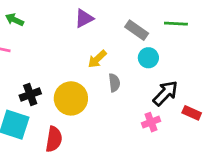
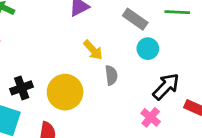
yellow arrow: (97, 59) -> (93, 50), turned -90
pink cross: (151, 122) -> (151, 117), turned -30

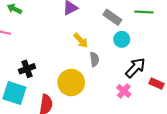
yellow circle: (65, 92) -> (71, 82), moved

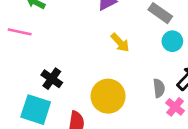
gray semicircle: (94, 59) -> (159, 88), moved
black cross: (27, 69) -> (52, 79), turned -35

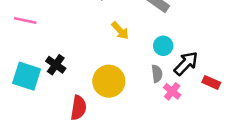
cyan circle: (172, 41) -> (163, 46), moved
cyan square: (36, 110) -> (27, 76), moved

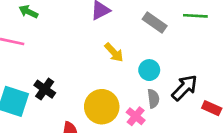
cyan circle: (163, 46) -> (149, 70), moved
pink cross: (172, 91) -> (136, 116), moved

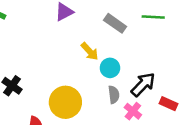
yellow arrow: (114, 52) -> (90, 51), moved
pink cross: (136, 116) -> (133, 111), moved

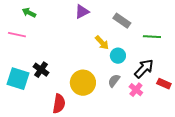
green line: (153, 17) -> (152, 37), moved
gray semicircle: (114, 95) -> (114, 81), moved, turned -136

